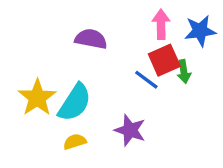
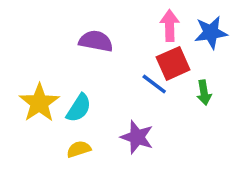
green arrow: (184, 72) -> (204, 93), moved
cyan semicircle: (75, 103) -> (79, 108), size x0.7

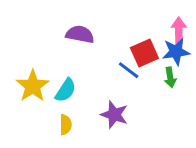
pink arrow: (170, 26) -> (179, 30), moved
blue star: (211, 33) -> (176, 52), moved
yellow semicircle: (79, 149) -> (66, 125), turned 108

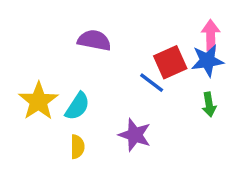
green arrow: (170, 77) -> (209, 104), moved

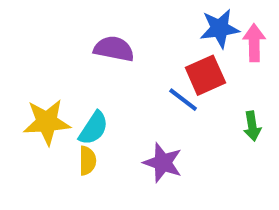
blue star: (207, 61) -> (220, 28), moved
yellow star: (39, 101) -> (47, 122), turned 30
yellow semicircle: (77, 147) -> (87, 161), moved

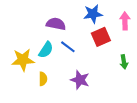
blue star: (220, 28) -> (93, 14), moved
blue line: (183, 100) -> (68, 47), moved
cyan semicircle: (94, 128) -> (46, 50), moved

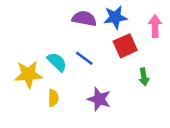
purple semicircle: (56, 24) -> (84, 19), moved
cyan semicircle: (46, 50) -> (57, 62), turned -78
green arrow: (124, 62) -> (144, 77), moved

